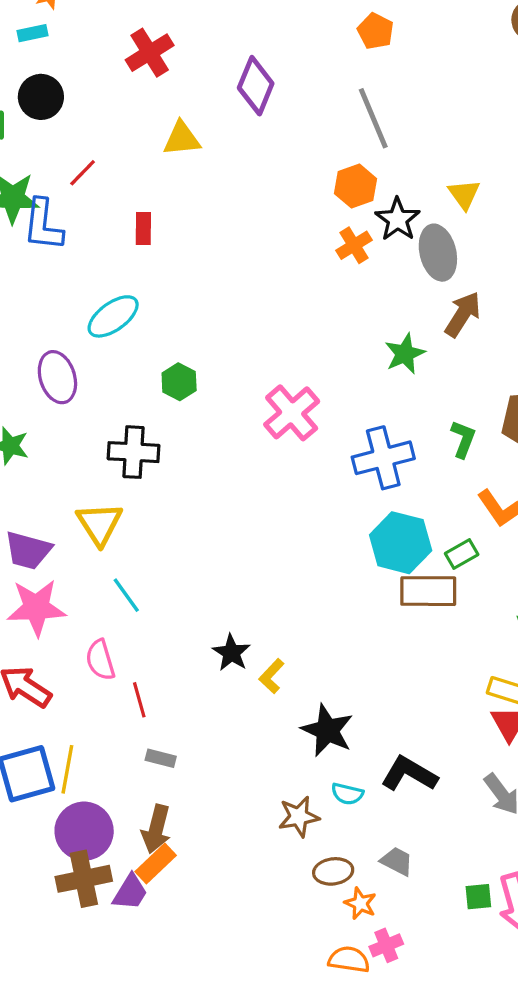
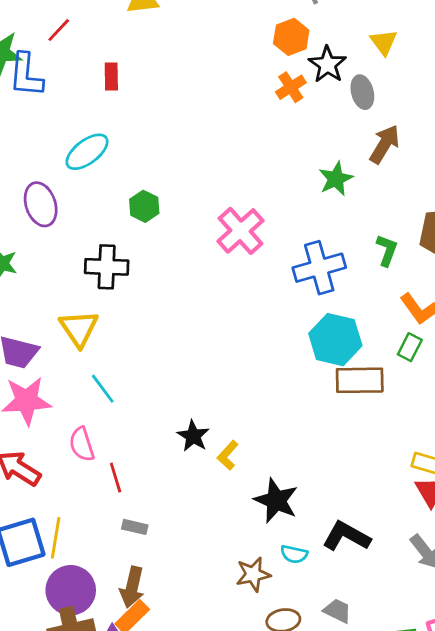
gray ellipse: (438, 253) -> (362, 92), size x0.7
green rectangle: (462, 554) -> (410, 347), moved, turned -32

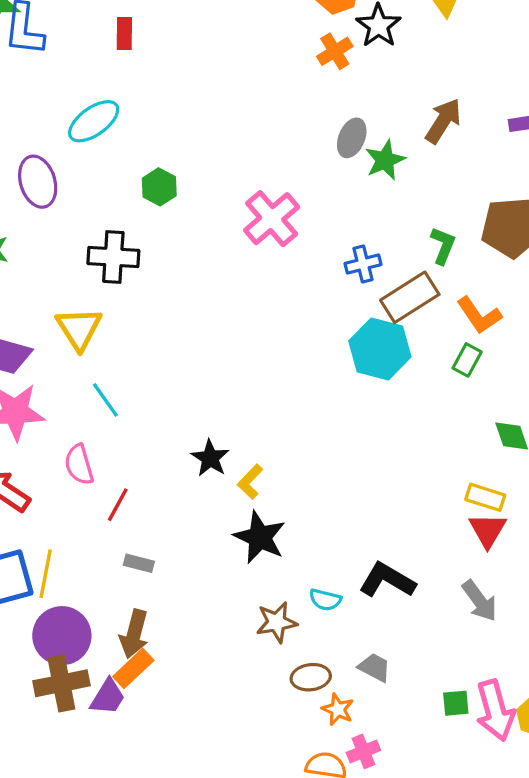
gray ellipse: (362, 92) -> (352, 138), moved, turned 36
blue cross: (319, 268) -> (363, 264), size x0.6
brown rectangle: (360, 380) -> (410, 297), moved, turned -33
red line: (116, 478) -> (118, 505), turned 44
black star: (276, 500) -> (260, 537), moved

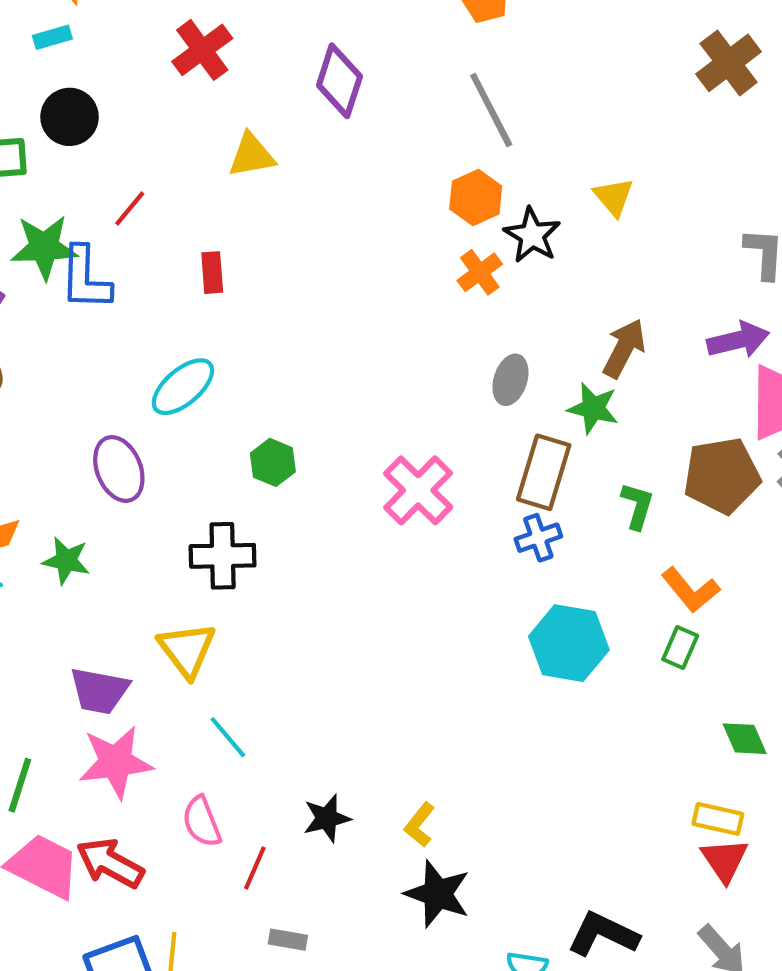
green star: (385, 160) -> (593, 408), moved, turned -30
brown rectangle: (410, 297) -> (544, 472), moved, turned -36
black star: (210, 458) -> (327, 818), moved, turned 30

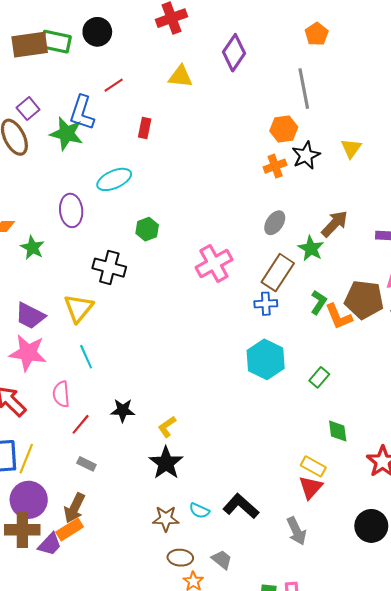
green star: (44, 247) -> (66, 134), moved
orange L-shape: (691, 590) -> (339, 317), moved

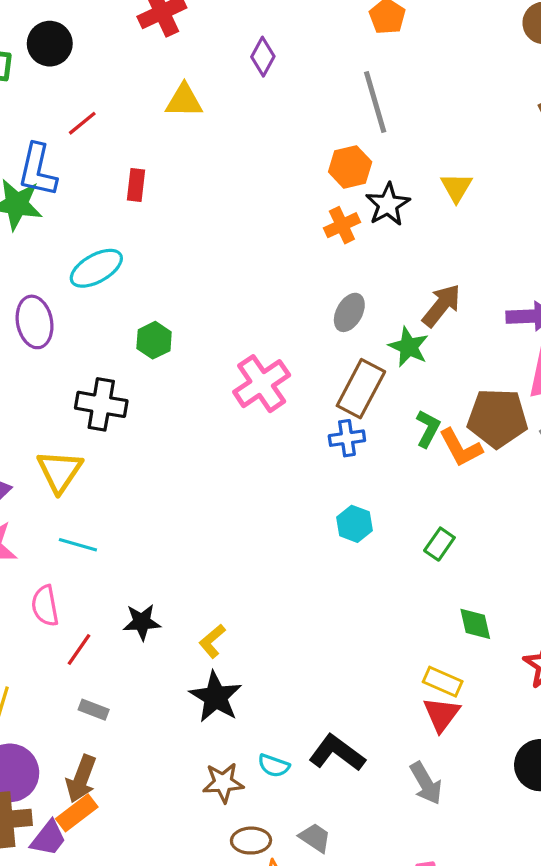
purple diamond: (234, 53) -> (263, 57), size x0.7
cyan line: (86, 357) -> (78, 545), turned -45
cyan hexagon: (266, 359) -> (354, 524), size x0.6

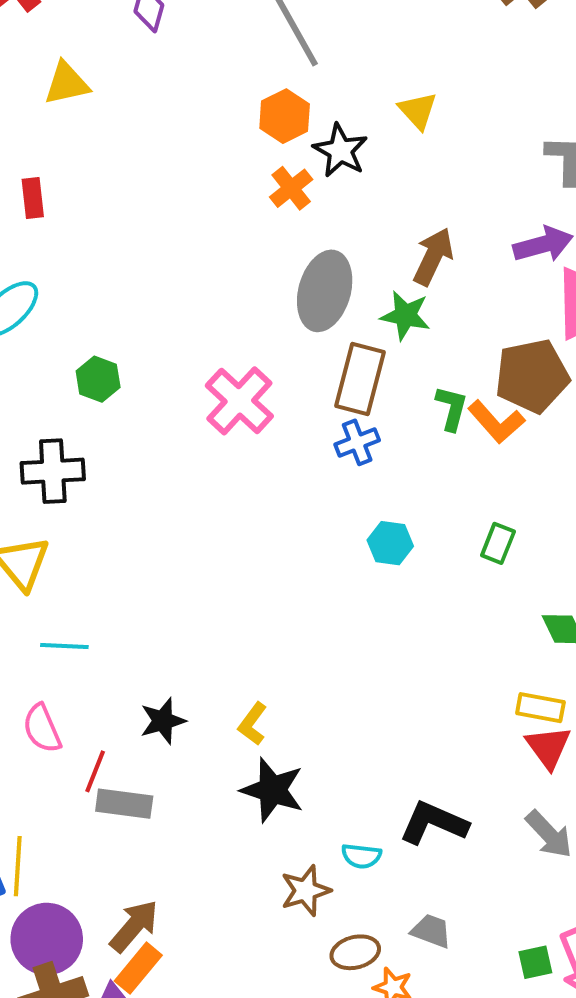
gray ellipse: (349, 312) -> (325, 291), size x1.6
gray rectangle: (94, 710) -> (124, 804), moved, size x1.5
brown arrow: (81, 779) -> (134, 926), turned -147

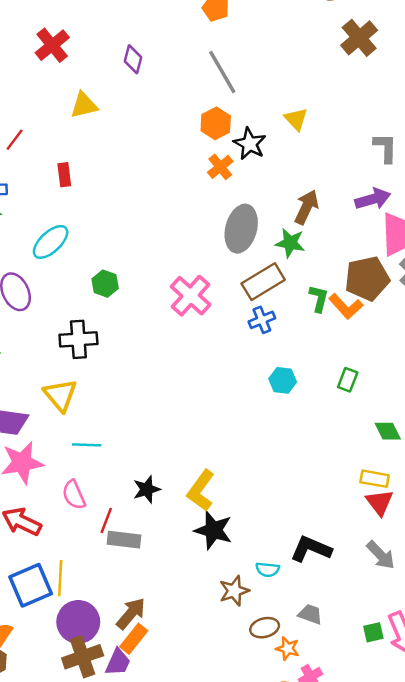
brown rectangle: (360, 379) -> (263, 282), turned 45
yellow L-shape: (252, 724) -> (201, 490), size x1.6

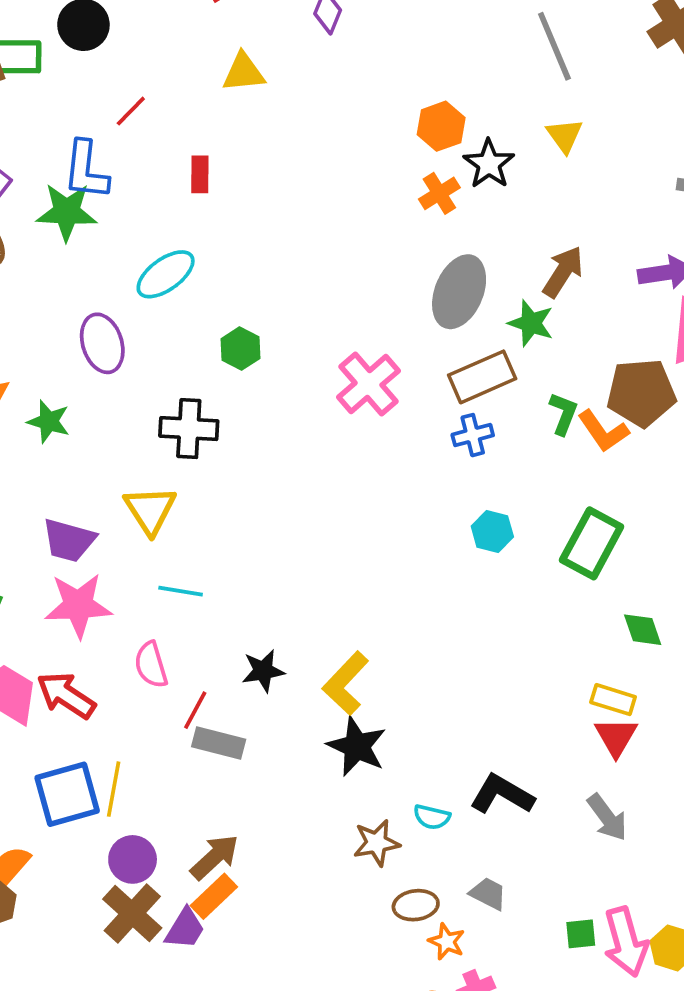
gray line: (222, 72) -> (554, 46), moved
green rectangle: (348, 380) -> (592, 543), size x1.8
purple circle: (78, 622) -> (133, 859), size x0.7
brown cross: (83, 657) -> (132, 914), turned -36

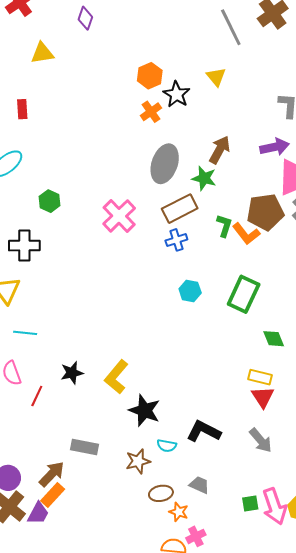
gray line: (554, 46) -> (231, 27), moved
gray rectangle: (219, 743) -> (85, 447), moved
black star: (357, 746) -> (144, 410), moved

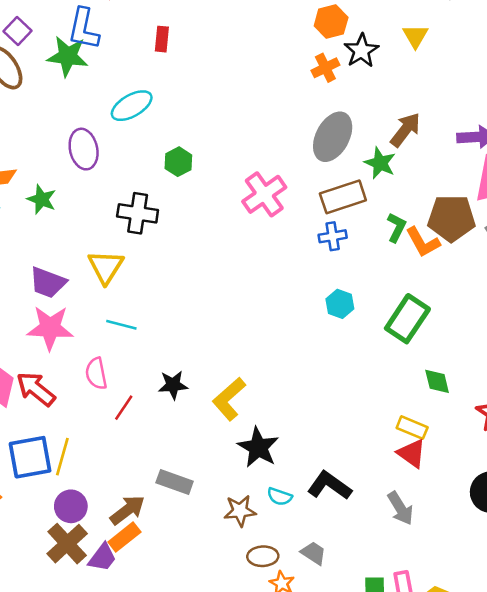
red triangle: (263, 397) -> (412, 453), turned -30

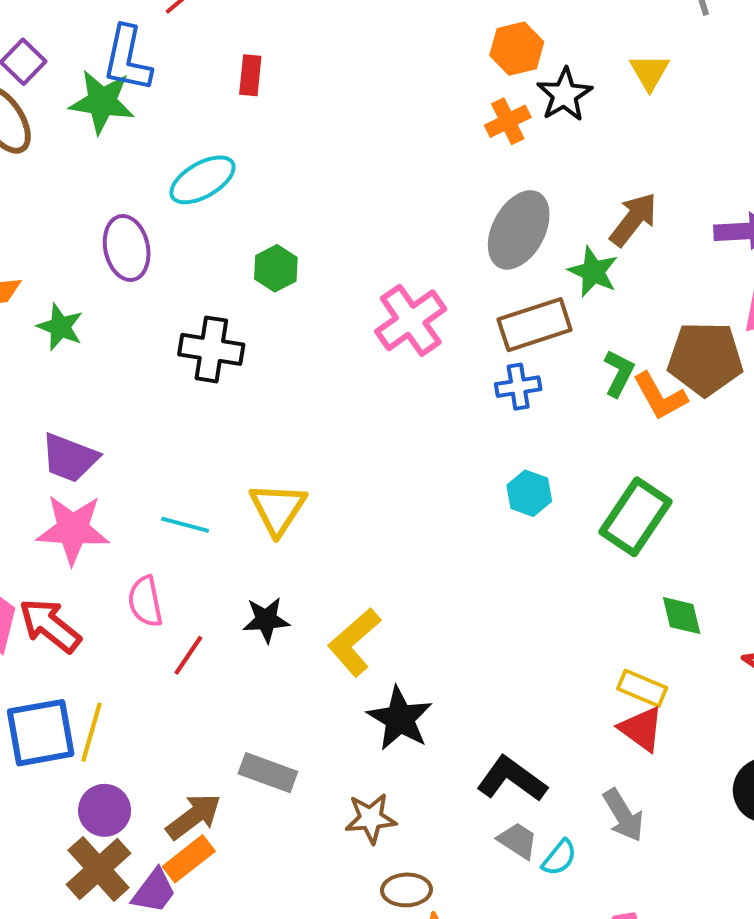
yellow triangle: (106, 267) -> (278, 509), moved
cyan semicircle: (280, 497) -> (559, 858), moved, turned -70
gray trapezoid: (313, 553) -> (518, 841), moved

